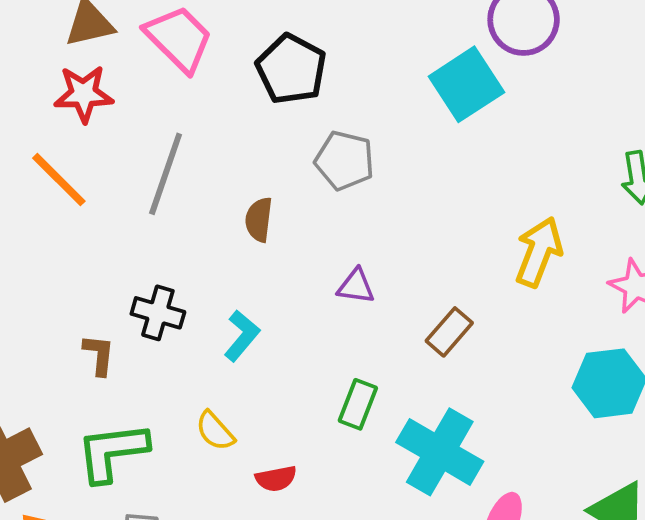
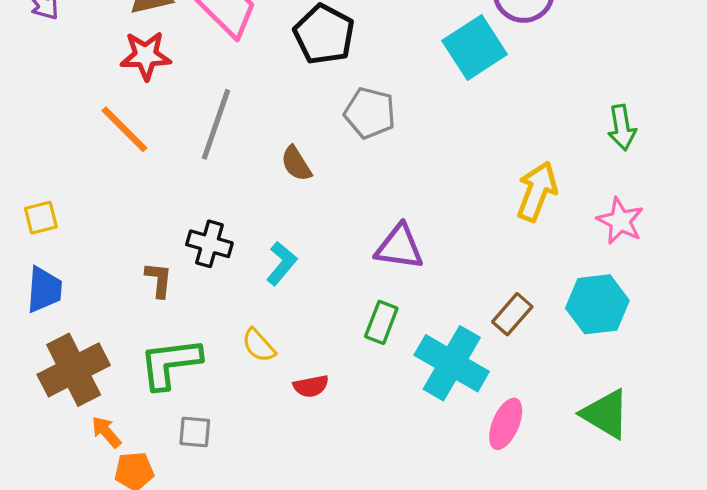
brown semicircle: (259, 220) -> (296, 164), turned -39
purple triangle: (356, 286) -> (399, 247), moved, size x1.5
brown rectangle: (449, 332) -> (512, 314), moved

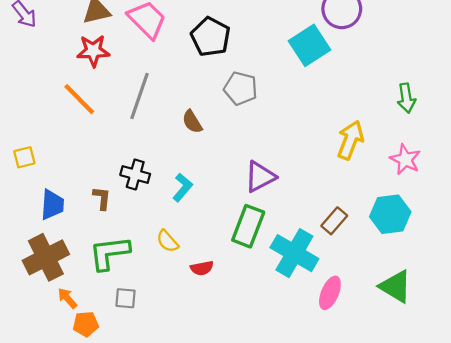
purple triangle: (399, 247) -> (260, 177), turned -36
blue trapezoid: (44, 290) -> (52, 205), moved
green rectangle: (381, 322) -> (248, 226), size x1.5

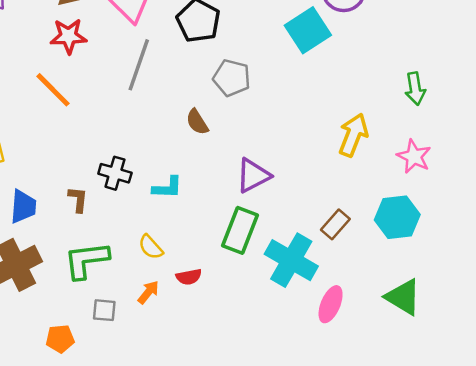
gray line: (139, 96) -> (139, 65), moved
brown semicircle: (192, 122) -> (197, 122), moved
cyan L-shape: (183, 187) -> (167, 187), turned 52
orange arrow: (67, 298) -> (148, 292), moved, turned 80

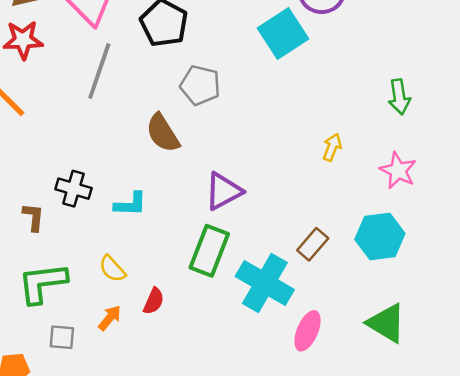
brown semicircle: (197, 122) -> (163, 133), size x1.4
yellow arrow: (353, 135) -> (332, 147), size x0.6
red semicircle: (189, 277) -> (154, 301), turned -55

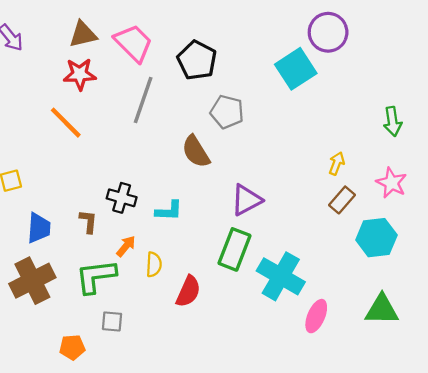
brown rectangle: (313, 244) -> (342, 200), moved
yellow semicircle: (112, 269) -> (154, 264), turned -135
red semicircle: (154, 301) -> (188, 291), size x1.4
orange arrow: (110, 318) -> (126, 246), moved
green triangle: (386, 323) -> (382, 310), turned -30

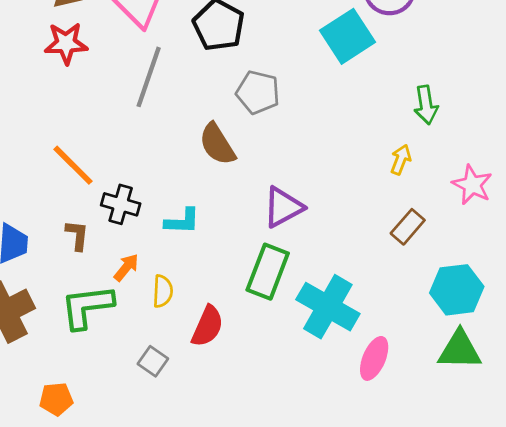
green arrow: (393, 121) -> (426, 105), moved
orange line: (66, 123) -> (73, 165), moved
brown rectangle: (342, 200) -> (408, 227), moved
cyan hexagon: (376, 238) -> (457, 290), moved
gray square: (112, 321) -> (153, 361), moved, turned 30

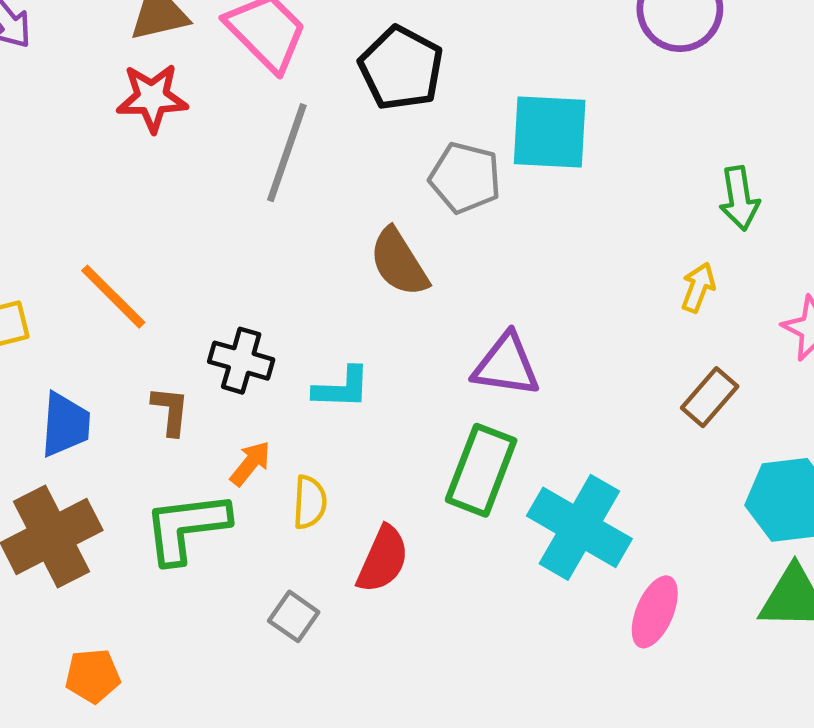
cyan square: (348, 36) -> (550, 132), moved, turned 36
orange line: (73, 165) -> (113, 297), moved
purple triangle: (283, 207) -> (506, 365), turned 36
orange pentagon: (56, 399) -> (93, 676), moved

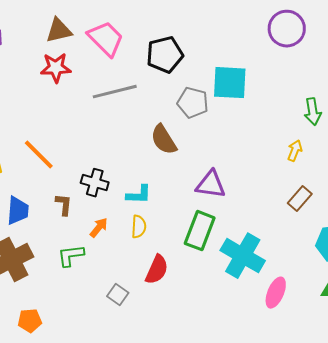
black pentagon: (401, 68) -> (165, 55), turned 30
gray line: (287, 153) -> (115, 92), turned 57
yellow semicircle: (310, 502) -> (139, 227), moved
green L-shape: (186, 527) -> (71, 256), size x0.7

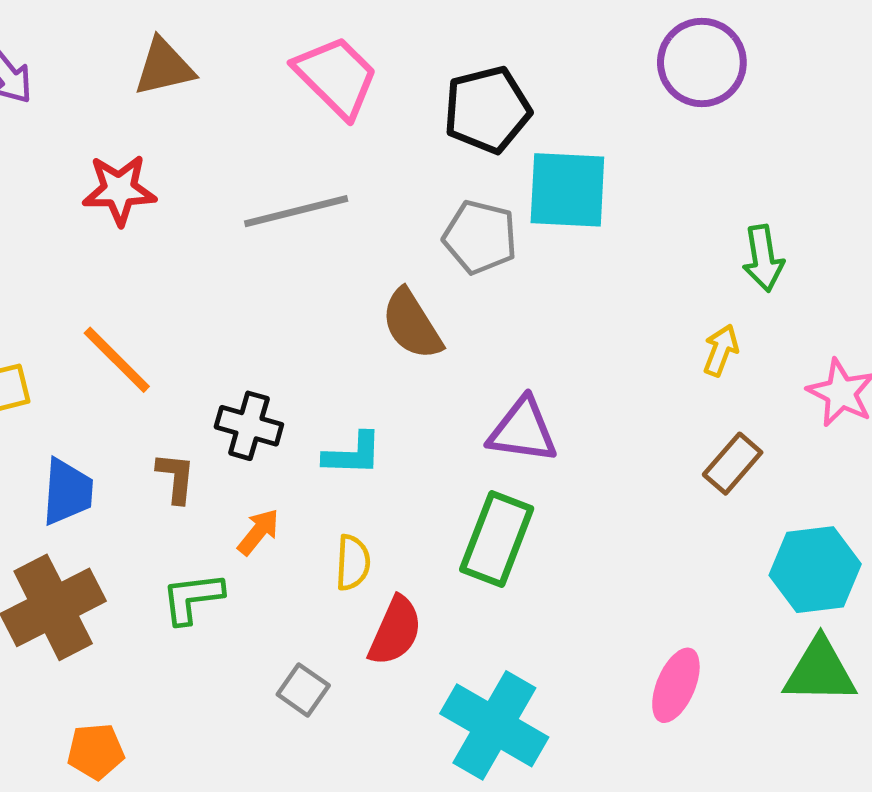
pink trapezoid: (106, 39) -> (336, 77), moved
black pentagon: (165, 55) -> (487, 110), moved
red star: (56, 68) -> (119, 190), moved
yellow semicircle: (139, 227) -> (353, 563), moved
cyan cross: (243, 256) -> (494, 725), moved

